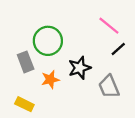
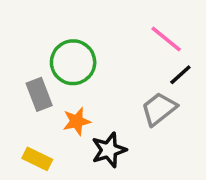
black star: (80, 68) -> (109, 150), moved
gray trapezoid: (109, 87) -> (159, 109), moved, turned 75

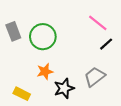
gray rectangle: (39, 94) -> (13, 31), moved
gray trapezoid: (159, 109) -> (95, 77), moved

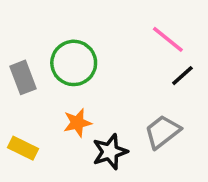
gray rectangle: (13, 31) -> (23, 77), moved
yellow rectangle: (22, 94) -> (23, 148), moved

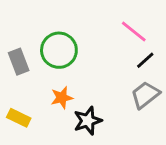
gray trapezoid: (162, 132) -> (145, 95), moved

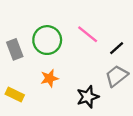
pink line: (134, 32) -> (88, 34), moved
black star: (88, 121) -> (88, 97), moved

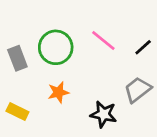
black line: (117, 48) -> (143, 47), moved
black star: (88, 97) -> (103, 114), turned 30

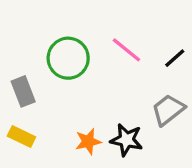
gray rectangle: (17, 58) -> (23, 91), moved
orange star: (58, 92) -> (88, 141), moved

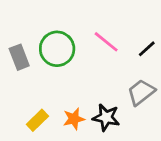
gray rectangle: (23, 91) -> (19, 57), moved
yellow rectangle: (21, 136) -> (37, 120), moved, turned -70

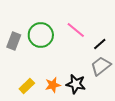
black line: (147, 49) -> (100, 44), moved
gray rectangle: (19, 57) -> (14, 41), turned 42

